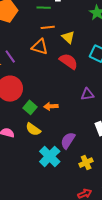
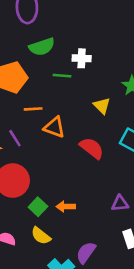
orange line: (48, 27) -> (33, 109), moved
yellow triangle: (68, 37) -> (102, 106), moved
purple triangle: (87, 94) -> (120, 203), moved

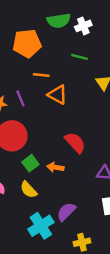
white cross: (82, 58) -> (83, 26), moved, turned -35
green line: (62, 76) -> (79, 57), moved
red semicircle: (92, 148) -> (75, 143), moved

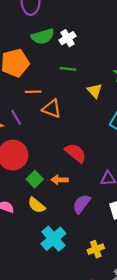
purple semicircle: (66, 212) -> (81, 204), moved

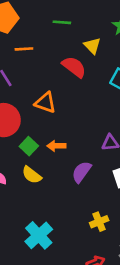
orange triangle: (52, 109) -> (45, 103), moved
red semicircle: (76, 153) -> (74, 67), moved
cyan cross: (53, 239) -> (39, 235), moved

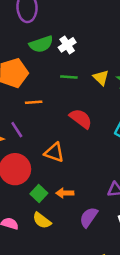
yellow triangle: (92, 46) -> (101, 78), moved

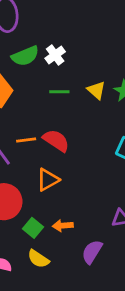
orange line: (34, 102) -> (26, 140), moved
red semicircle: (81, 119) -> (56, 140), moved
orange triangle: (54, 152) -> (48, 180), turned -45

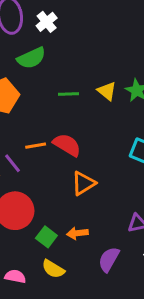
white cross: (55, 55) -> (47, 22), moved
orange triangle: (48, 180) -> (83, 183), moved

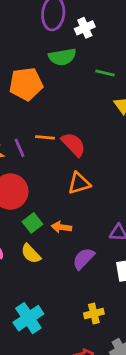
green line: (68, 94) -> (105, 73), moved

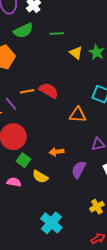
orange triangle: (79, 183) -> (78, 115), moved, turned 36
green square: (32, 223) -> (24, 160), moved

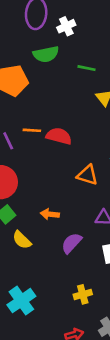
red semicircle: (49, 91) -> (59, 136), turned -30

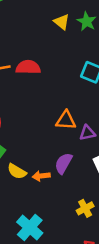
orange triangle: (87, 175) -> (66, 120), moved
orange arrow: (50, 214) -> (41, 176), moved

